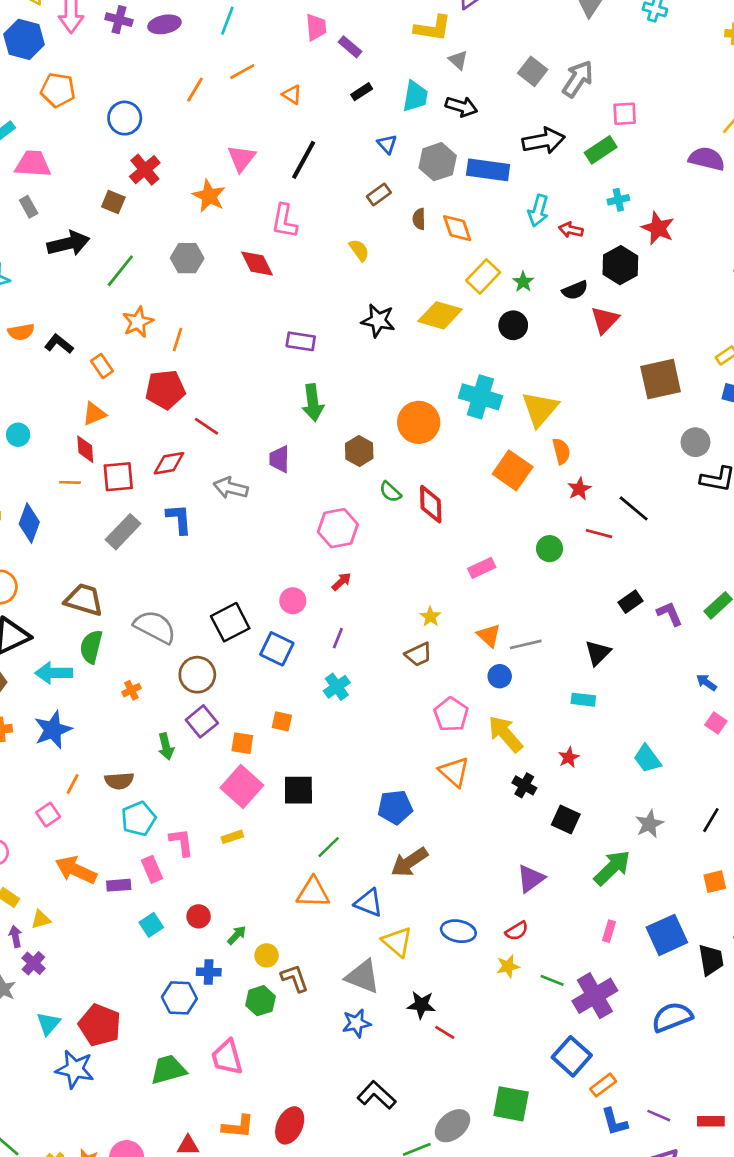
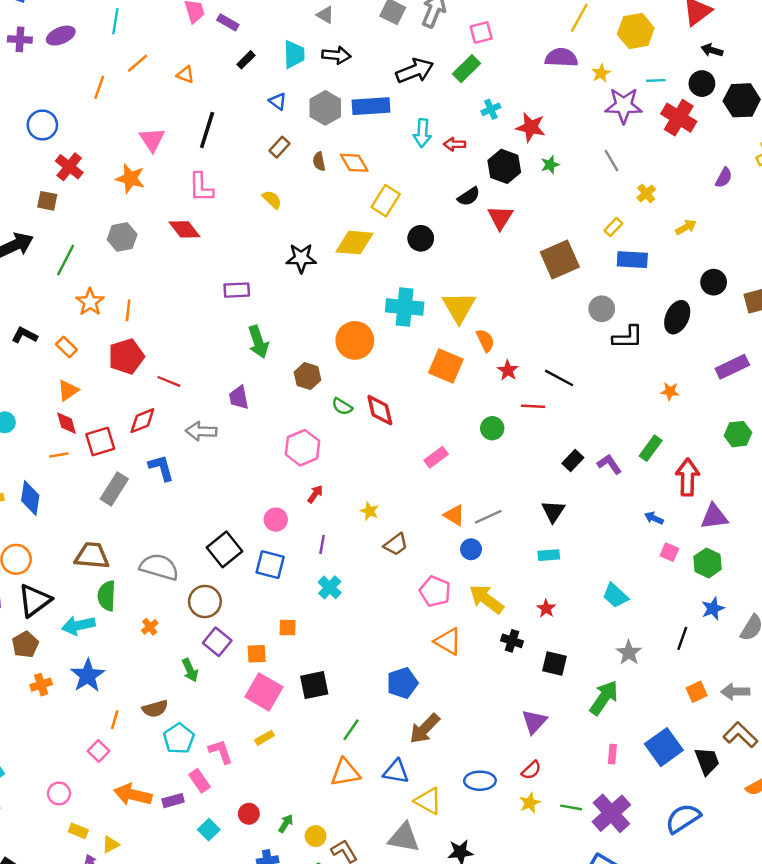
green star: (523, 282) -> (550, 165), moved, turned 30
yellow star: (430, 617) -> (369, 511), moved

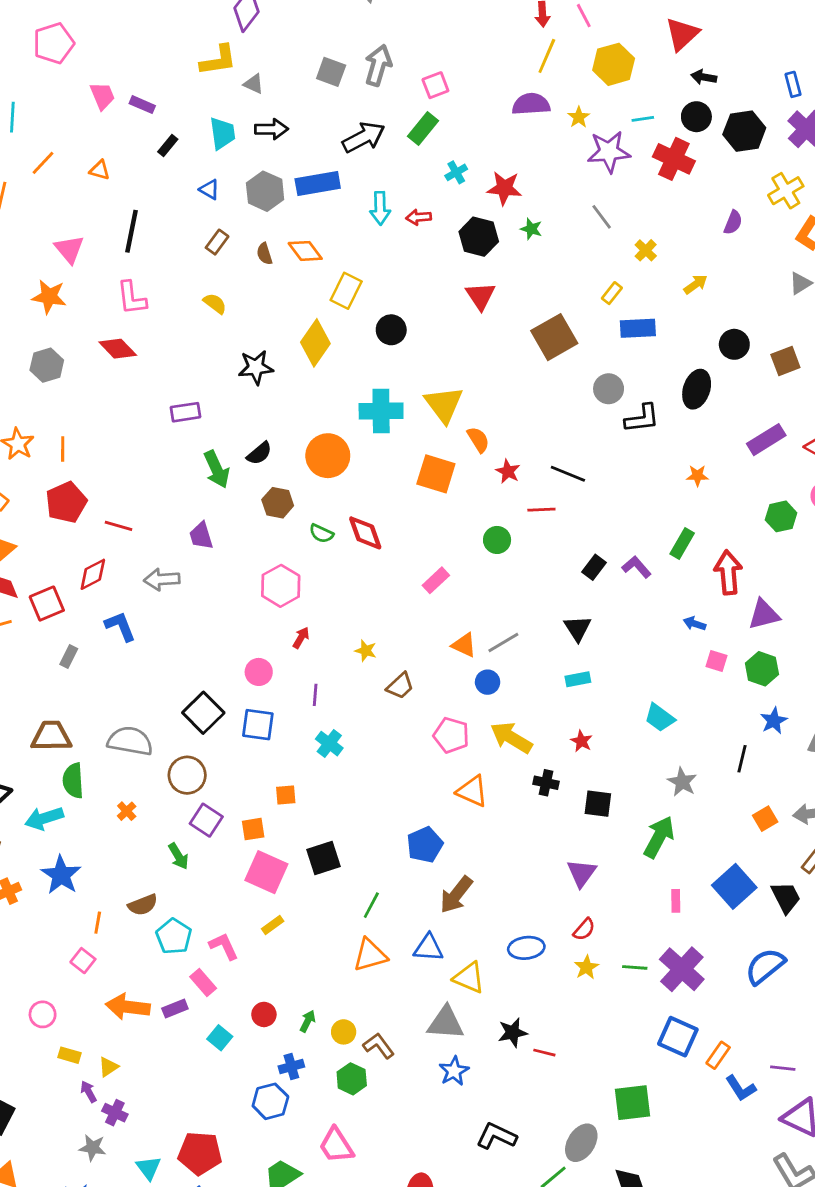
green star: (550, 165) -> (531, 229), turned -30
black semicircle: (469, 197) -> (259, 453), moved
yellow diamond: (355, 243) -> (315, 343), turned -54
gray rectangle: (114, 489) -> (69, 657), size x0.6

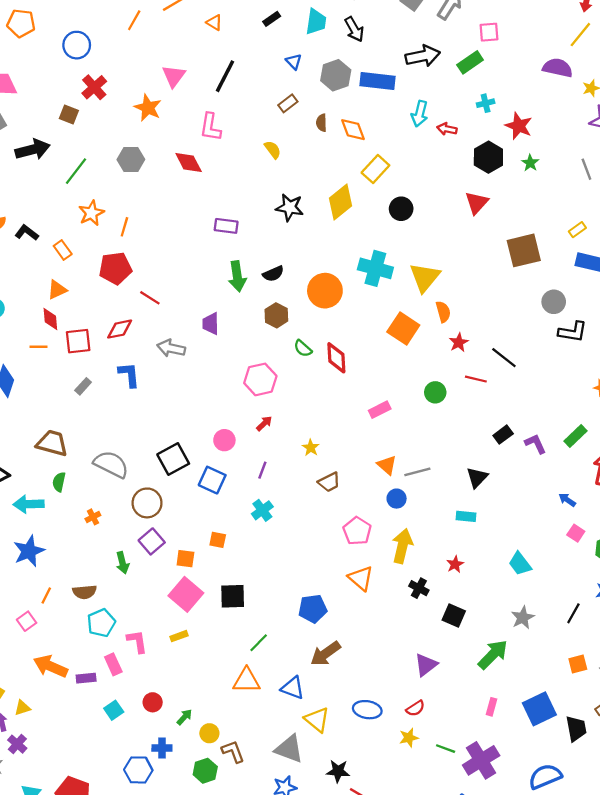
black arrow: (271, 129) -> (354, 29), turned 45
yellow arrow: (511, 738) -> (402, 546), turned 56
green semicircle: (73, 781) -> (59, 482), size x0.7

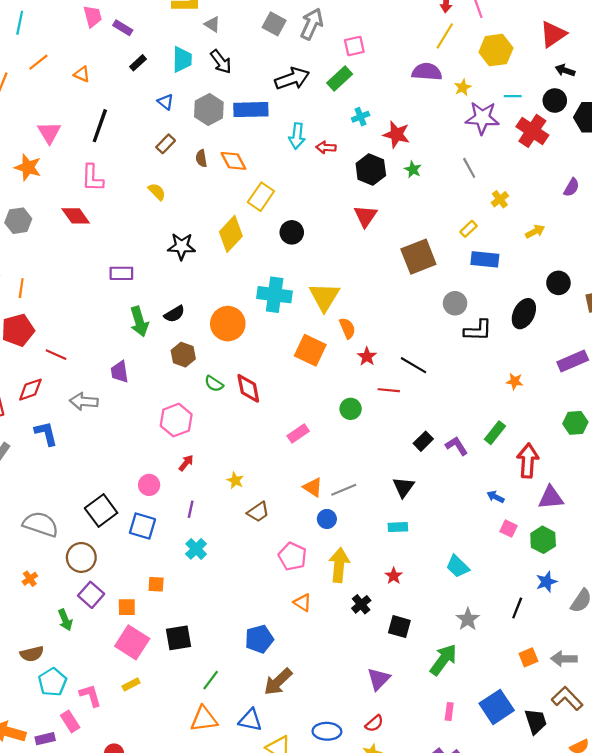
orange triangle: (361, 578) -> (303, 603), size x0.7
black cross: (419, 588) -> (361, 604), turned 30

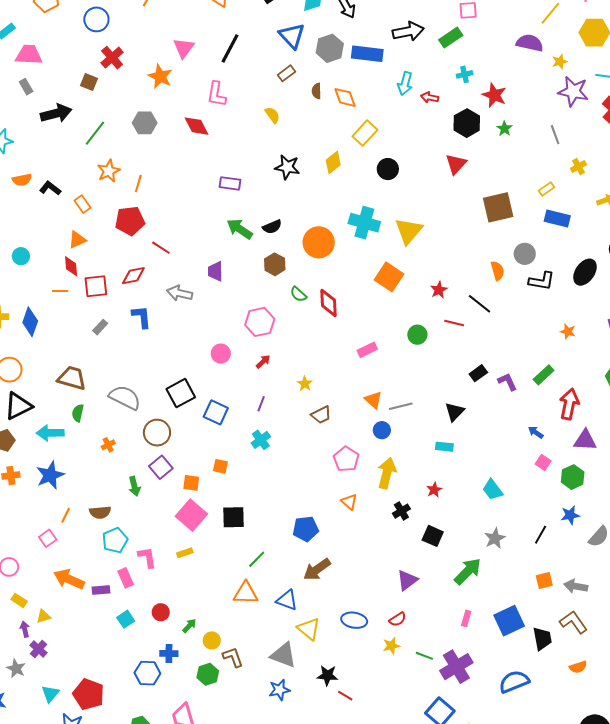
blue triangle: (166, 102) -> (292, 36), size x1.8
yellow diamond: (231, 234) -> (333, 163), size x0.7
green arrow: (139, 321) -> (240, 229), turned 132
orange semicircle: (347, 328) -> (498, 271), moved
pink circle: (149, 485) -> (221, 354), moved

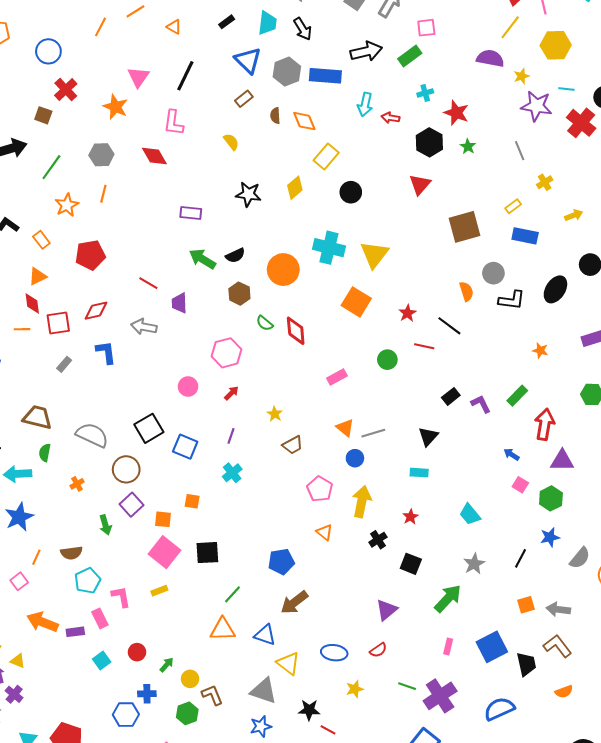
orange line: (138, 184) -> (103, 194), moved
red line: (161, 248) -> (148, 283), moved
yellow triangle: (43, 616) -> (18, 661), turned 42
yellow star: (391, 646) -> (355, 689), moved

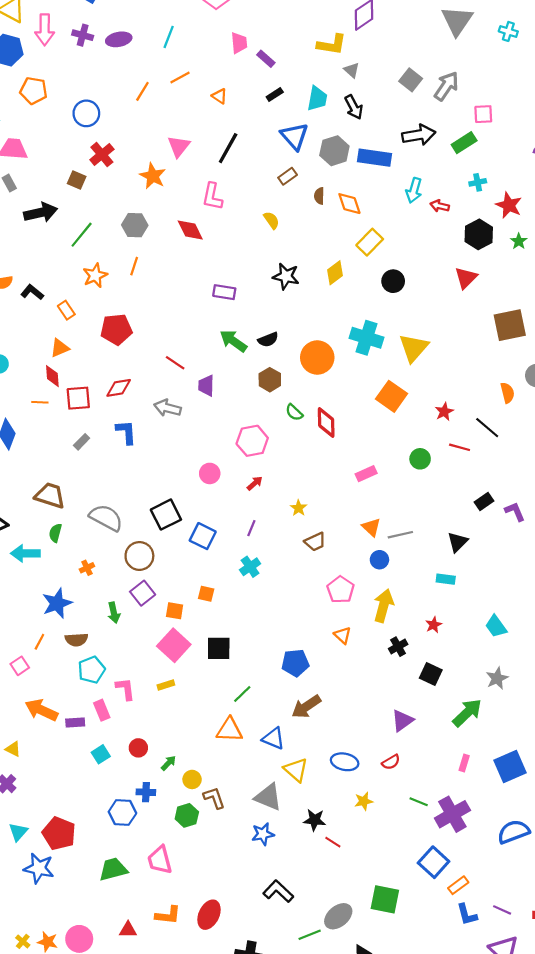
blue star: (19, 517) -> (57, 603), moved

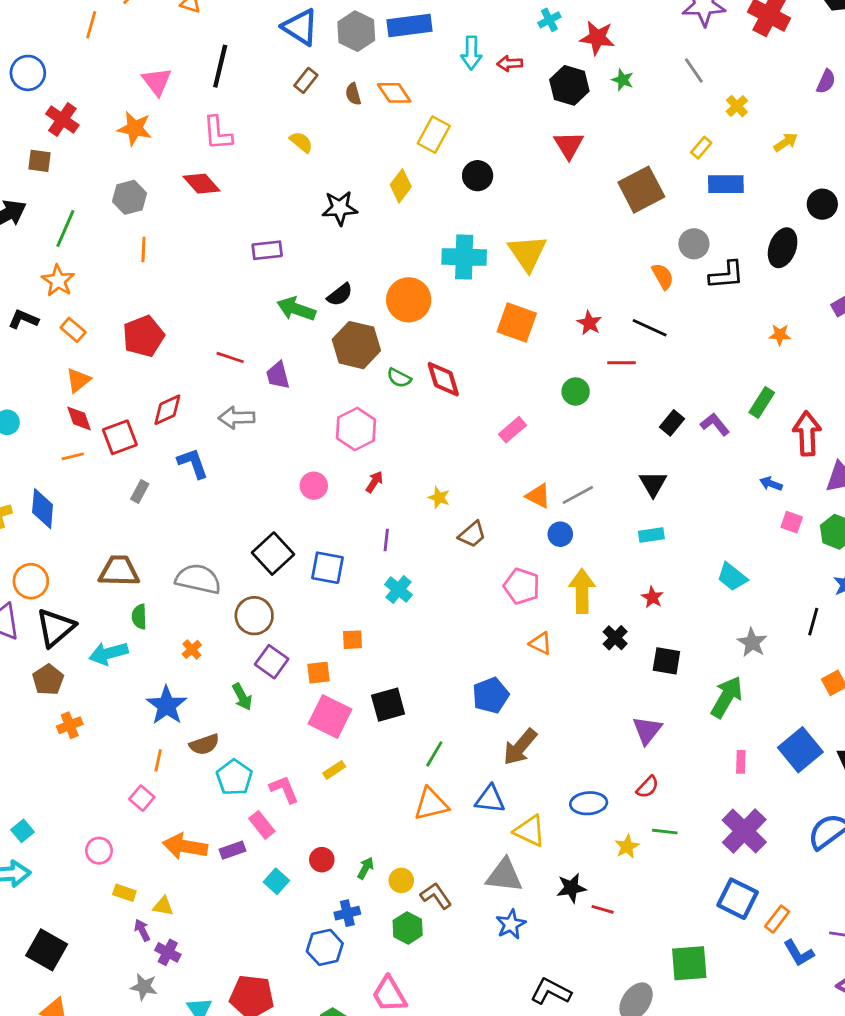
orange star: (95, 275) -> (58, 281), moved
brown hexagon: (270, 380) -> (356, 345), size x1.5
green line: (419, 802) -> (665, 832), moved

